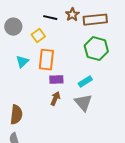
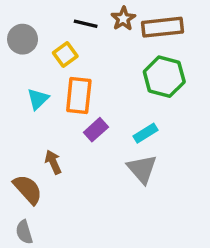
purple rectangle: (56, 80) -> (96, 130), turned -40
brown arrow: (55, 99) -> (53, 162), moved, turned -48
brown semicircle: (16, 115) -> (28, 189), turned -48

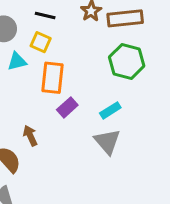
black line: (86, 24) -> (45, 15), moved
yellow square: (65, 55) -> (41, 42), turned -30
cyan triangle: (38, 99) -> (17, 61), moved, turned 30

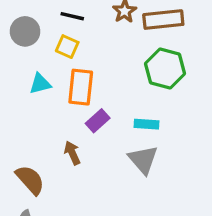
cyan triangle: (17, 61) -> (40, 84), moved
cyan rectangle: (110, 110) -> (146, 124), turned 36
brown arrow: (30, 136) -> (72, 153), moved

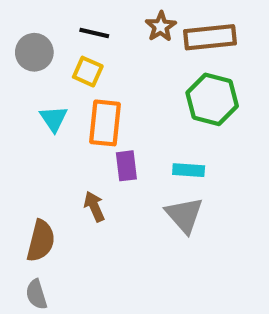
cyan triangle: (40, 84) -> (54, 119), turned -50
purple rectangle: (98, 121) -> (126, 166), turned -55
brown semicircle: (30, 180) -> (41, 241), turned 56

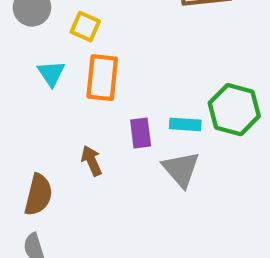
green hexagon: (212, 99) -> (234, 110), moved
purple rectangle: (126, 166) -> (141, 133), moved

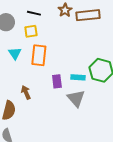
yellow square: (85, 27) -> (31, 31), turned -32
brown arrow: (92, 161) -> (26, 92), moved

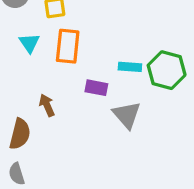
cyan rectangle: (78, 77) -> (130, 67), moved
purple rectangle: (57, 81) -> (96, 88), turned -72

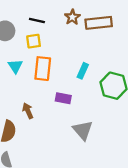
cyan rectangle: (130, 67) -> (83, 71), moved, turned -70
gray triangle: (127, 115) -> (83, 130), moved

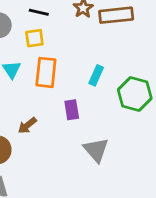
purple rectangle: (63, 98) -> (72, 110), turned 70
brown arrow: (28, 111) -> (27, 126), turned -105

